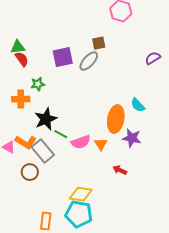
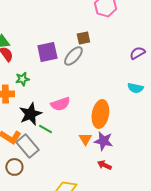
cyan semicircle: (138, 105) -> (135, 88), moved, turned -35
purple star: (132, 138) -> (103, 141), moved
pink semicircle: (81, 142) -> (60, 104), moved

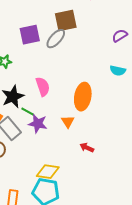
brown square: (83, 38) -> (66, 21), size x1.6
pink semicircle: (60, 104) -> (43, 87), turned -90
purple star: (103, 141) -> (38, 124), moved

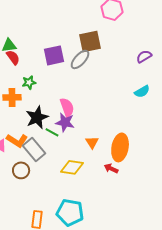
cyan semicircle: (118, 71) -> (142, 91), turned -42
orange ellipse: (83, 97) -> (120, 147), moved
purple star: (38, 124) -> (65, 122), moved
yellow diamond: (48, 172) -> (72, 167), moved

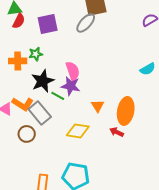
purple square: (54, 55) -> (48, 24), moved
red semicircle: (13, 57) -> (19, 21), turned 63
green star: (29, 82) -> (36, 54), moved
cyan semicircle: (142, 91) -> (148, 69), moved

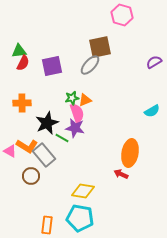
green star: (36, 54) -> (72, 98), moved
orange triangle: (98, 106) -> (85, 100), moved, turned 40
yellow diamond: (78, 131) -> (83, 191), moved

